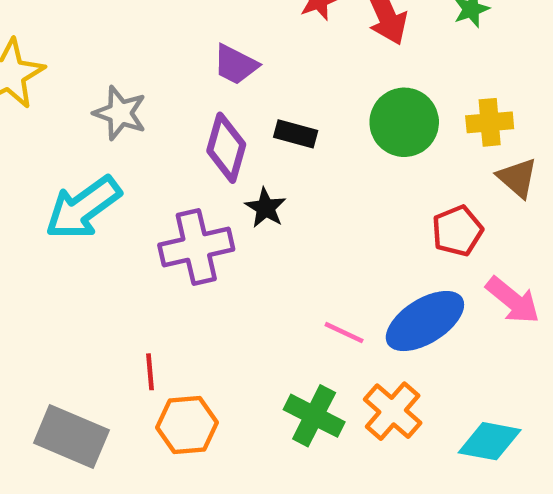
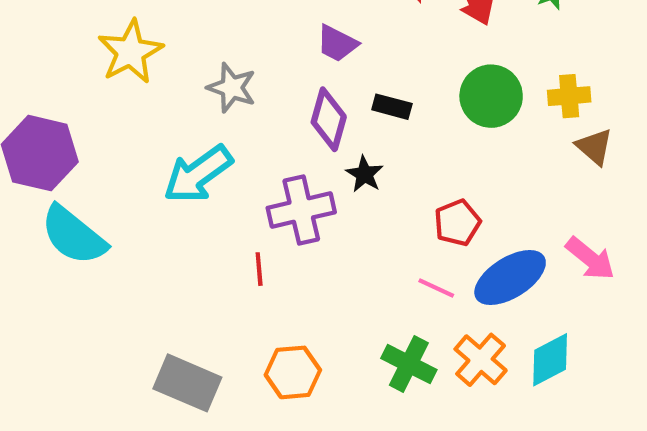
red pentagon: (457, 231) -> (457, 223), moved
red line: (150, 372) -> (259, 269), moved
cyan diamond: (490, 441) -> (550, 360), moved, turned -38

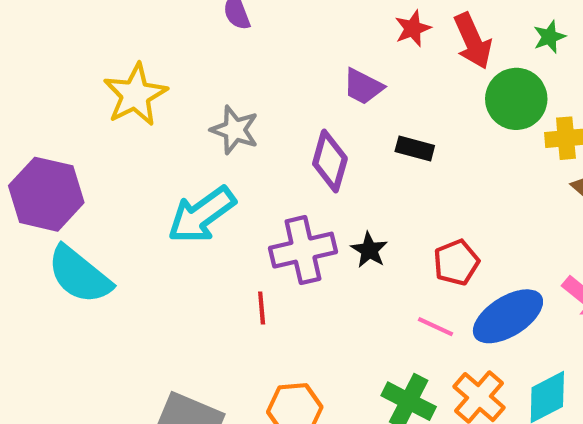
purple trapezoid: (337, 43) -> (363, 86), moved
green circle: (491, 96) -> (516, 99), moved
black rectangle: (392, 107) -> (415, 149), moved
black star: (365, 174) -> (369, 250), moved

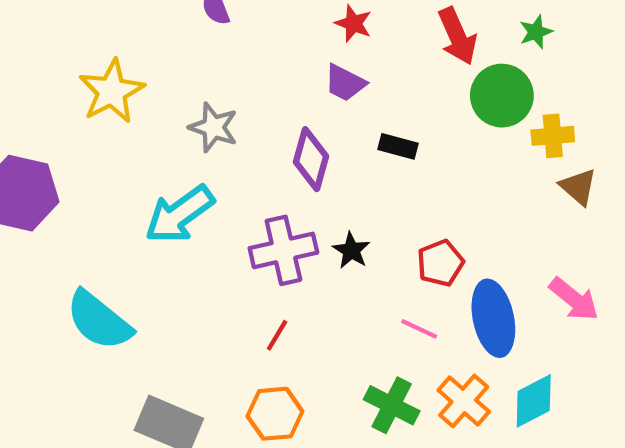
red star: (413, 28) -> (353, 23), moved, turned -30
cyan semicircle: (79, 275) -> (99, 320), moved
red line: (262, 308) -> (277, 335), moved, turned 36
blue ellipse: (508, 316) -> (493, 318), turned -70

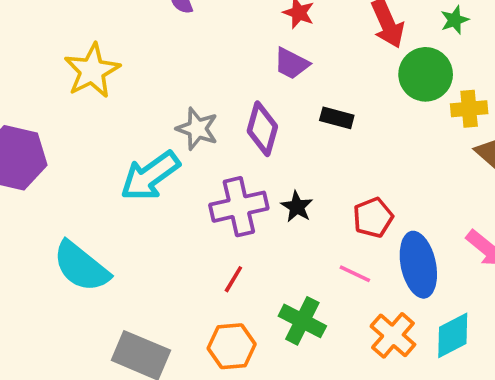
gray star: (213, 127) -> (197, 129), moved
green cross: (392, 405) -> (302, 321), moved

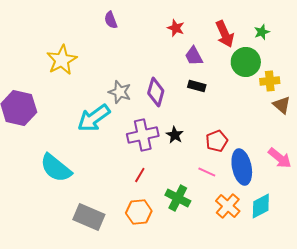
purple trapezoid: (291, 63) -> (194, 56), moved, turned 35

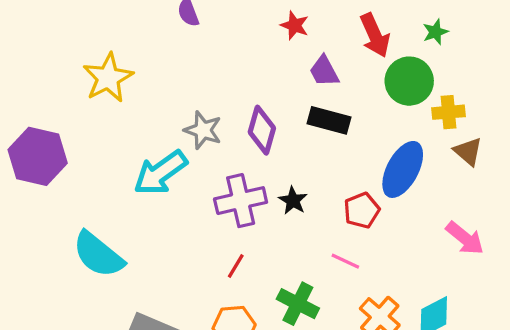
black rectangle: (197, 86) -> (329, 120), size x1.4
blue ellipse: (242, 167) -> (403, 169), moved, turned 40

